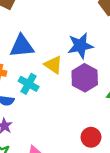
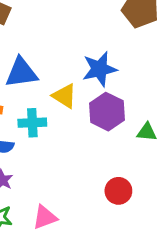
cyan cross: (29, 84) -> (32, 123), turned -30

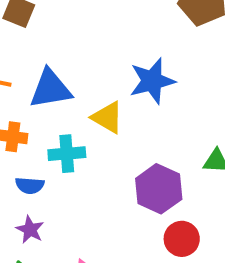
purple hexagon: (107, 112) -> (159, 189), moved

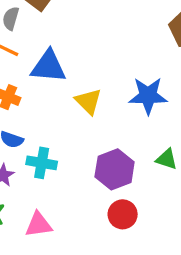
blue star: (152, 81) -> (148, 96), moved
cyan cross: (67, 154) -> (42, 163), moved

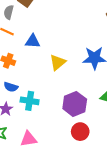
blue triangle: (48, 66) -> (33, 41), size x0.7
yellow triangle: (88, 101) -> (58, 62), turned 36

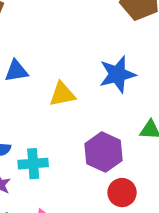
yellow triangle: (58, 62) -> (62, 94), turned 42

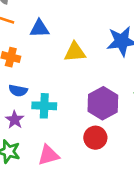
red circle: (122, 193) -> (95, 138), moved

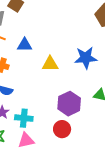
cyan cross: (44, 106) -> (24, 118), moved

